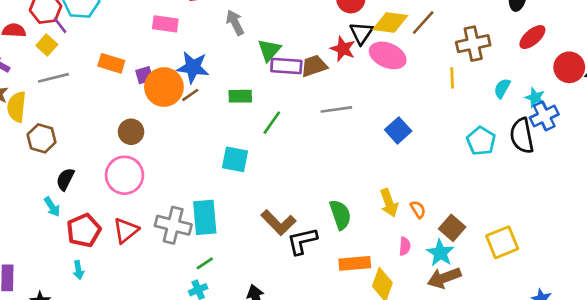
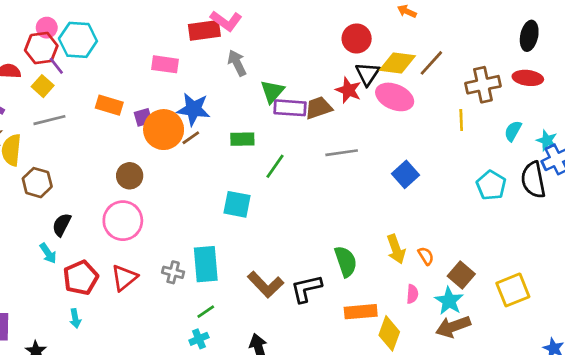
red ellipse: (532, 37) -> (528, 78), moved, turned 48
brown L-shape: (278, 223) -> (266, 285), moved
gray cross: (173, 225) -> (173, 272), size x0.6

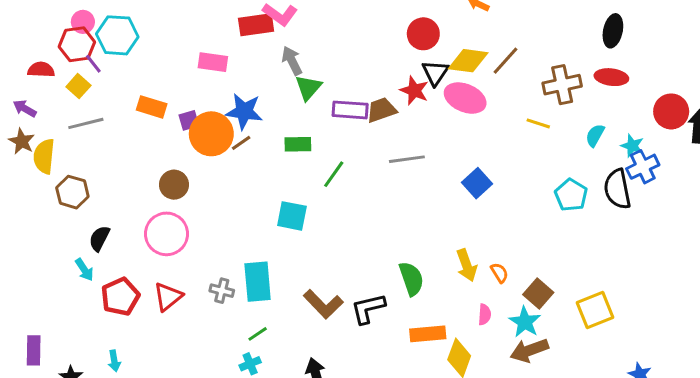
green triangle: (272, 92) -> (308, 88), moved
yellow line: (461, 120) -> (538, 123), turned -70
cyan arrow: (75, 318) -> (114, 361), moved

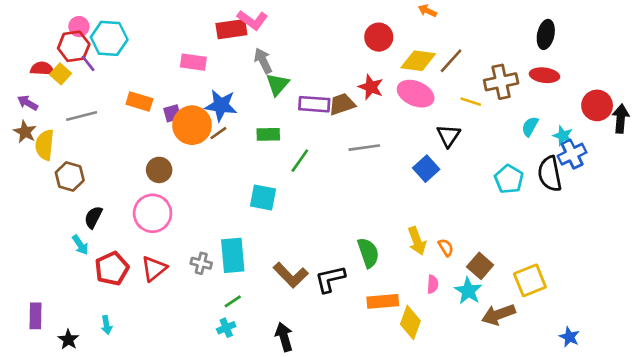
black triangle: (435, 73) -> (448, 136), moved
yellow square: (78, 86) -> (60, 74), moved
yellow line: (538, 123) -> (471, 102), moved
brown arrow: (529, 350) -> (498, 315), moved

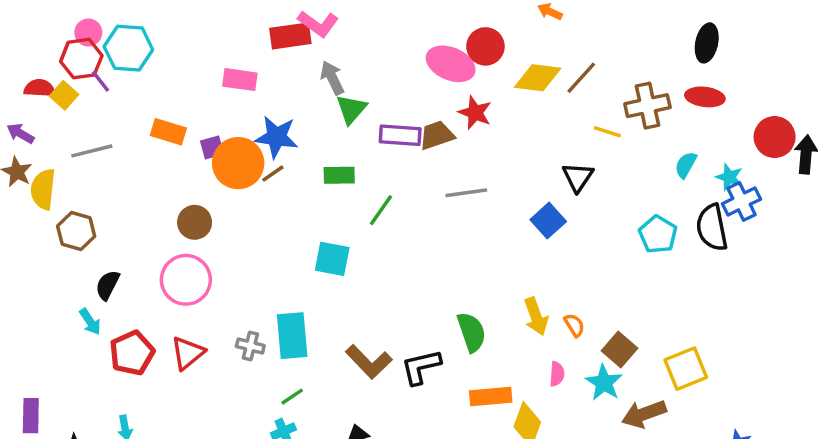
pink ellipse: (416, 94) -> (451, 64), moved

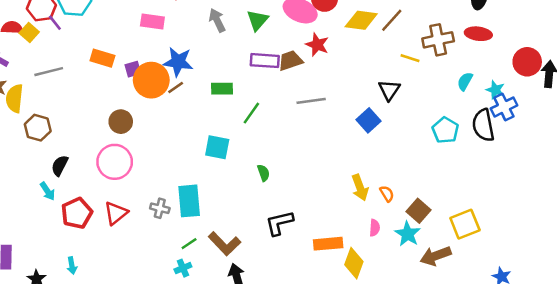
green triangle: (351, 109) -> (257, 20), moved
green semicircle: (472, 332) -> (264, 173), moved, size x0.6
brown L-shape: (369, 362) -> (224, 244), moved

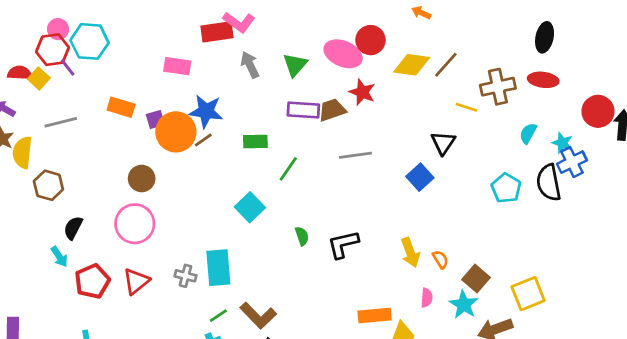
cyan square: (217, 147) -> (250, 207), turned 35
black L-shape: (279, 223) -> (343, 244), moved

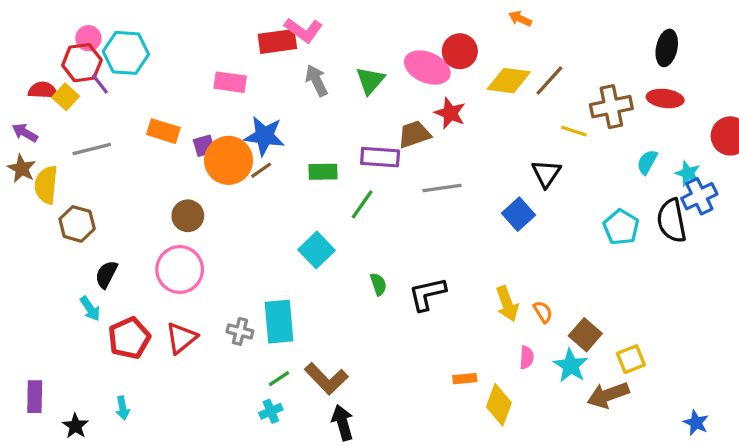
purple rectangle: (303, 110) -> (380, 157), moved
yellow square: (528, 294) -> (631, 359), moved, size x0.7
orange rectangle: (375, 316) -> (465, 379), size x0.6

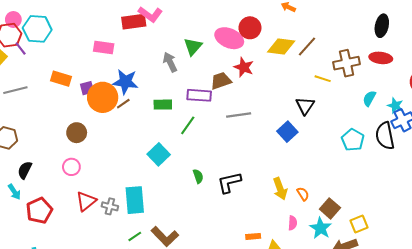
gray arrow: (316, 81) -> (170, 62), moved
pink circle: (180, 270) -> (71, 167), size x0.6
red triangle: (181, 338) -> (86, 201), moved

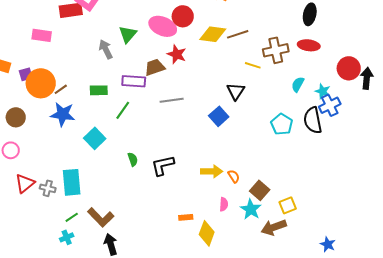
brown line: (307, 46) -> (238, 34), turned 30
blue star: (125, 82) -> (63, 114), moved
yellow arrow: (280, 189) -> (212, 171), turned -70

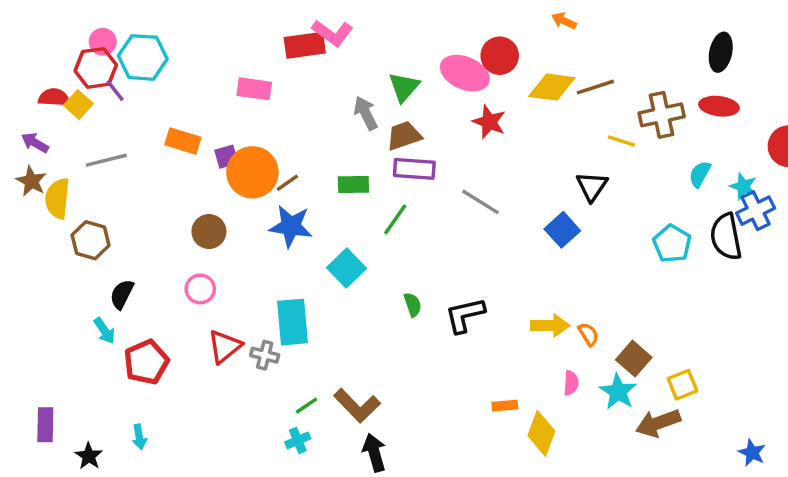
brown trapezoid: (155, 67) -> (404, 136), moved
gray line: (172, 100) -> (481, 202), turned 40
cyan rectangle: (72, 182) -> (292, 322), moved

